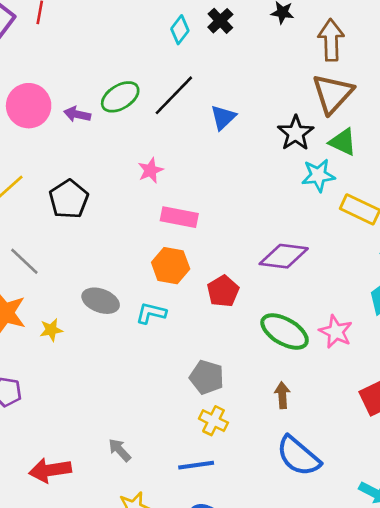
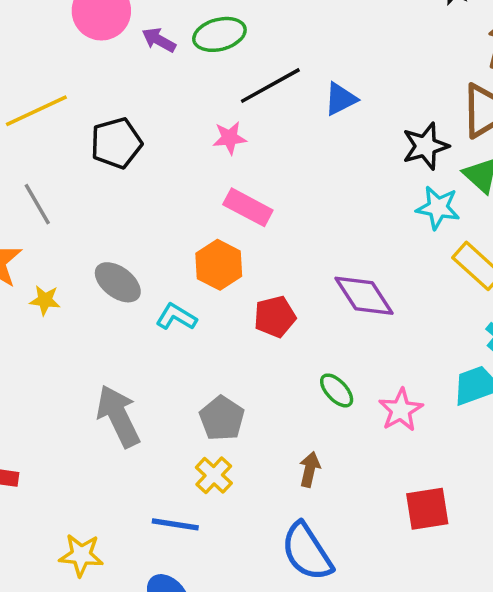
black line: (174, 95) -> (270, 86), moved
purple diamond: (284, 256) -> (364, 296), turned 33
green ellipse: (285, 332) -> (337, 390), size x0.6
gray arrow: (120, 450) -> (118, 416), moved, size x1.8

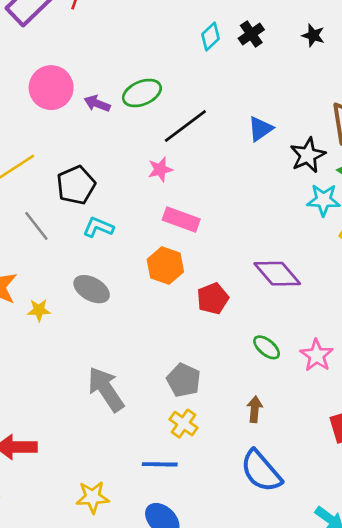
blue triangle: (341, 99) -> (260, 129), moved
gray line: (37, 204) -> (36, 226), moved
cyan L-shape: (176, 317) -> (98, 227), moved

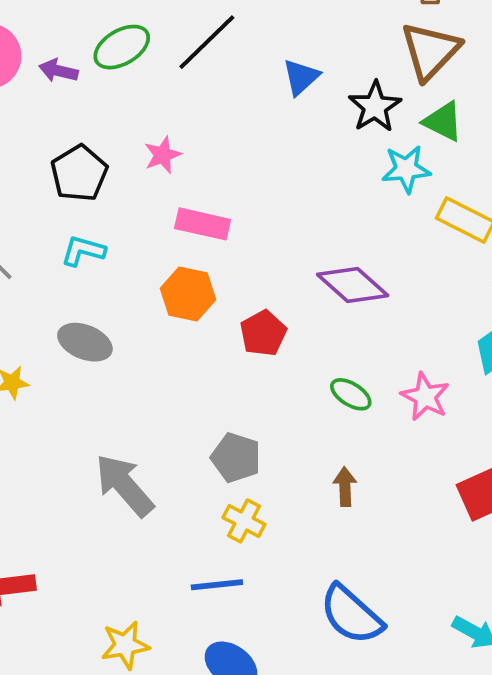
black line: (185, 126) -> (207, 42), moved
black pentagon: (76, 185) -> (79, 173), moved
blue semicircle: (261, 471) -> (351, 615), moved

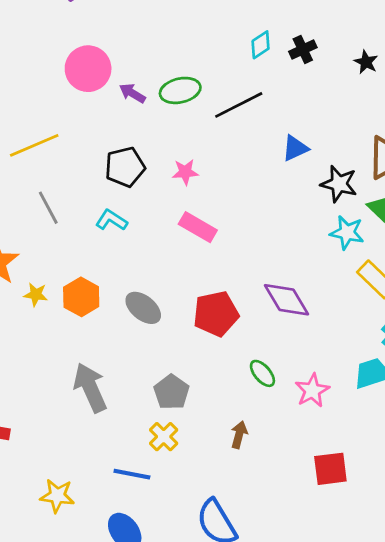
black star: (375, 107) -> (339, 184), turned 30
orange hexagon: (188, 294) -> (81, 297), moved
red pentagon: (263, 333) -> (216, 314), size x1.4
gray ellipse: (85, 342) -> (143, 308), moved

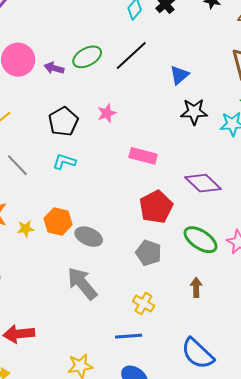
black star: (339, 184) -> (194, 112), moved
pink rectangle: (198, 227) -> (143, 156), moved
gray ellipse: (143, 308) -> (89, 237), moved
green ellipse: (262, 373) -> (201, 240), size x1.6
gray pentagon: (171, 392) -> (149, 253), moved

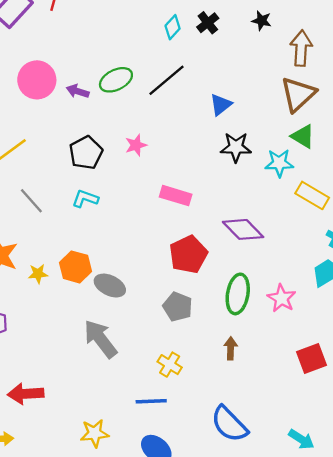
green ellipse: (201, 240) -> (238, 294), turned 64

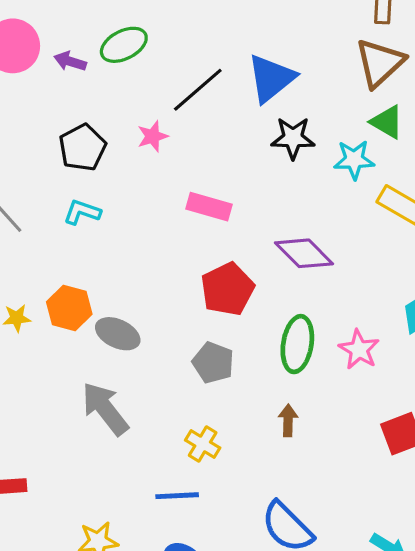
black line: (166, 80) -> (198, 90), moved
blue triangle: (221, 105) -> (271, 78), size x1.6

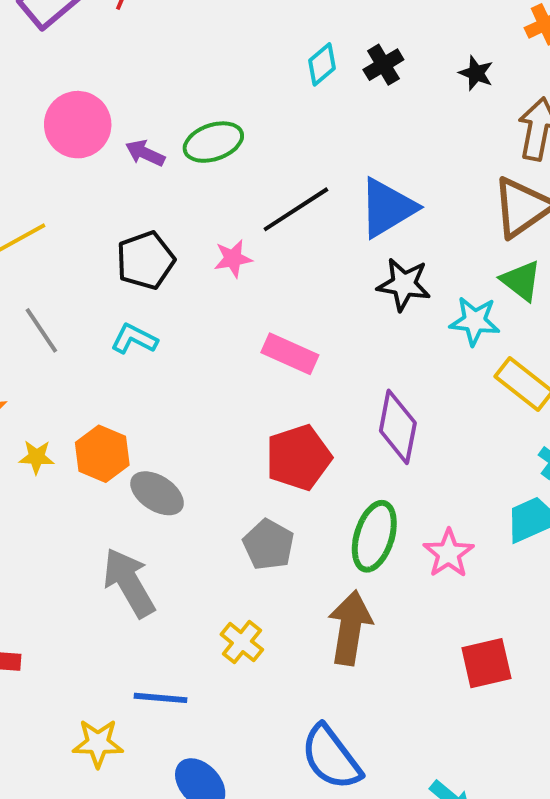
purple diamond: (304, 253) -> (398, 427), turned 48
brown arrow: (288, 420) -> (350, 628), size x1.8
blue line: (177, 496) -> (161, 698), moved

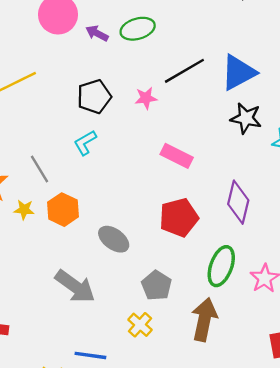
gray line: (41, 330) -> (40, 169), moved
cyan L-shape: (134, 339) -> (85, 143), turned -60
gray ellipse: (157, 493) -> (114, 239), moved
gray pentagon: (269, 545) -> (156, 285), moved
gray arrow: (129, 583) -> (75, 286), turned 153

